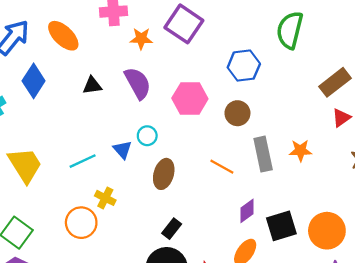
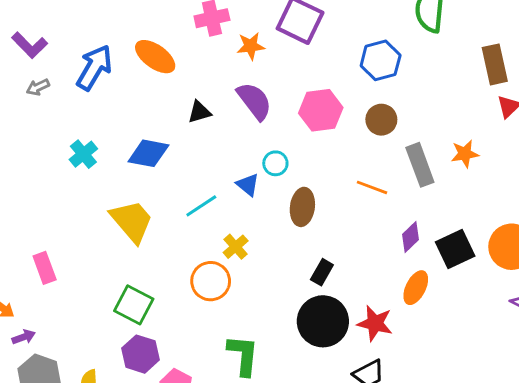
blue diamond: (34, 81) -> (148, 153), moved, turned 76
brown rectangle: (335, 82) -> (495, 64), turned -56
yellow cross: (105, 198) -> (236, 247), turned 30

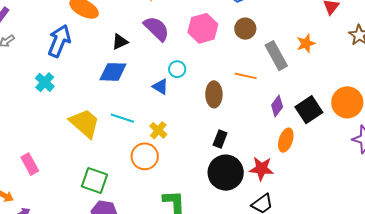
blue arrow: (94, 67) -> (59, 41), moved
blue diamond: (148, 153) -> (113, 72), moved
cyan line: (201, 206) -> (122, 118), moved, turned 60
brown ellipse: (302, 207) -> (214, 94), moved

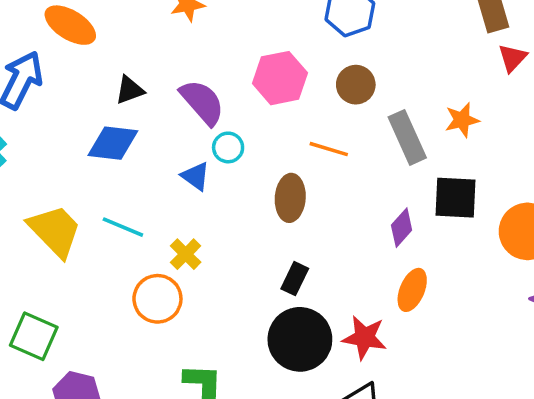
purple semicircle: (156, 29) -> (202, 102), moved
orange line: (246, 76) -> (329, 149), moved
black square: (309, 110) -> (456, 198), moved, turned 32
green square: (95, 180) -> (34, 336), moved

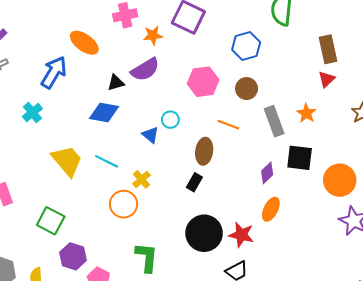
red triangle: (512, 58) -> (327, 79), moved
purple semicircle: (202, 102) -> (145, 69), moved, turned 96
orange star: (462, 120) -> (306, 113), turned -30
black rectangle: (295, 279) -> (194, 182), moved

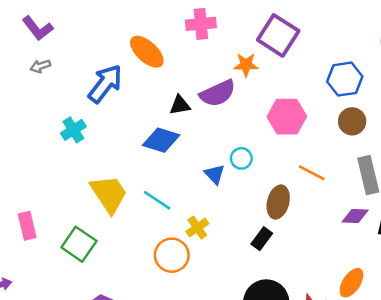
orange star: (153, 35) -> (246, 65), moved
brown circle: (247, 89) -> (352, 121), moved
purple diamond: (267, 173) -> (355, 216), moved, turned 40
green square: (51, 221) -> (79, 244), moved

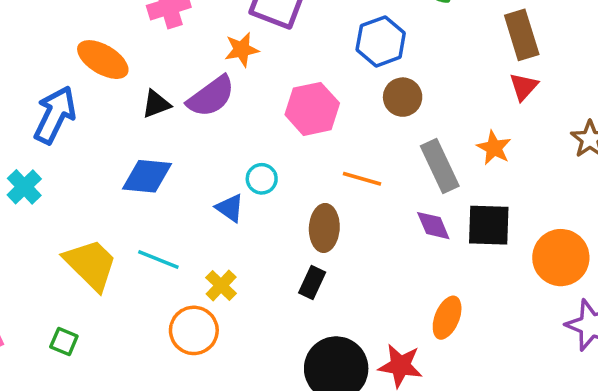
black triangle: (180, 105) -> (156, 104), moved
purple diamond: (355, 216) -> (433, 226), turned 76
green square: (79, 244) -> (64, 341), size x0.6

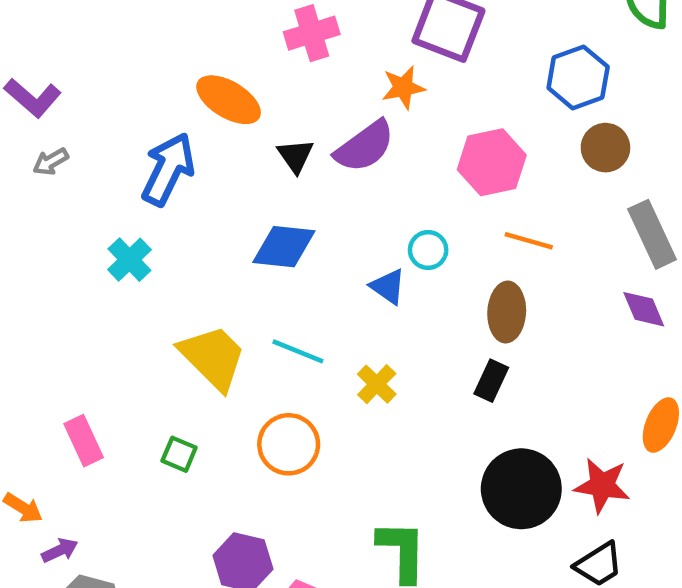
black triangle: (156, 104) -> (295, 156), turned -44
orange line: (362, 179) -> (529, 241), moved
orange circle: (194, 330) -> (289, 444), moved

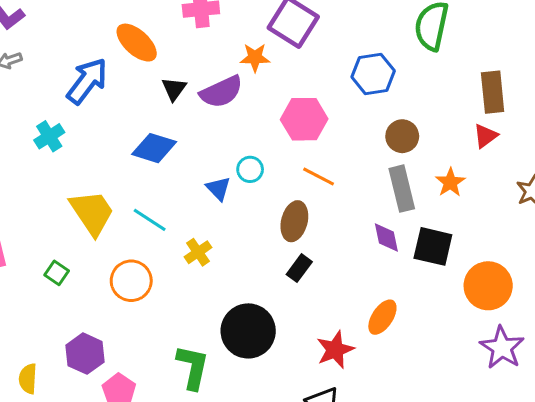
brown circle: (605, 148) -> (402, 136), moved
black rectangle: (491, 381) -> (299, 268), moved
red star: (602, 485) -> (335, 350), turned 30
black circle: (521, 489) -> (248, 331), moved

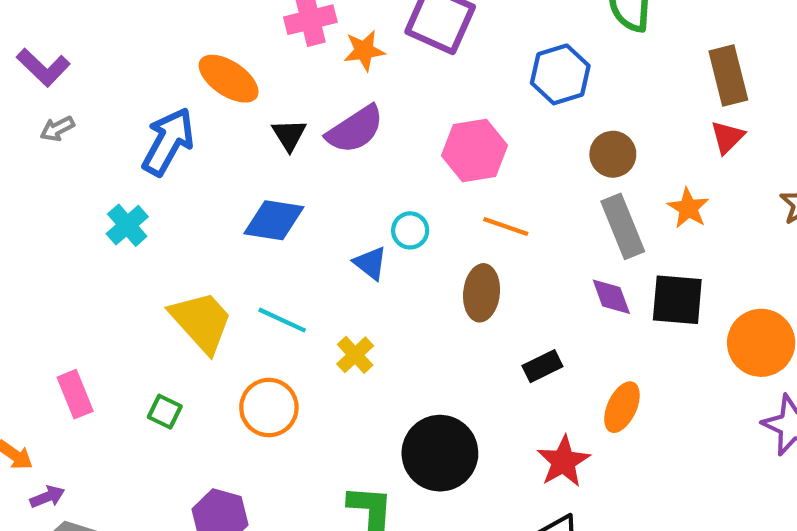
orange star: (255, 57) -> (364, 51), moved
black rectangle: (299, 268) -> (542, 366), moved, turned 36

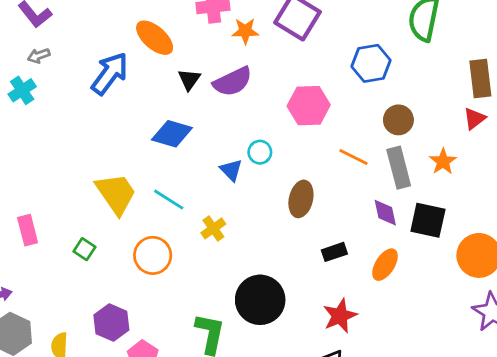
cyan cross: (127, 225) -> (22, 90), moved
orange line: (506, 226) -> (353, 157), moved
orange ellipse: (622, 407) -> (385, 265), moved

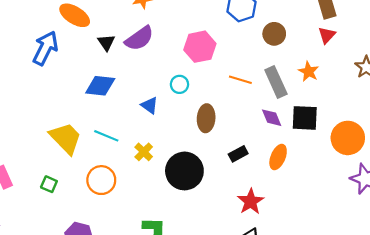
brown circle: (398, 120) -> (274, 34), moved
cyan circle: (260, 152) -> (179, 84), moved
black circle: (260, 300) -> (184, 171), moved

